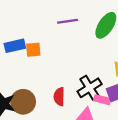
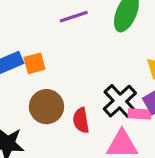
brown circle: (23, 102) -> (46, 107), moved

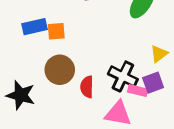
black cross: (120, 101) -> (123, 76), turned -32

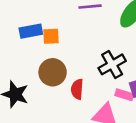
black cross: (123, 76) -> (112, 64), moved, turned 32

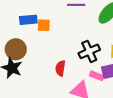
brown circle: (53, 72) -> (16, 49), moved

